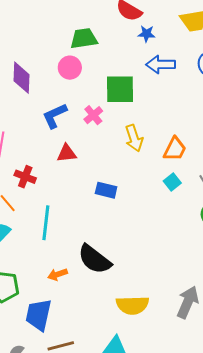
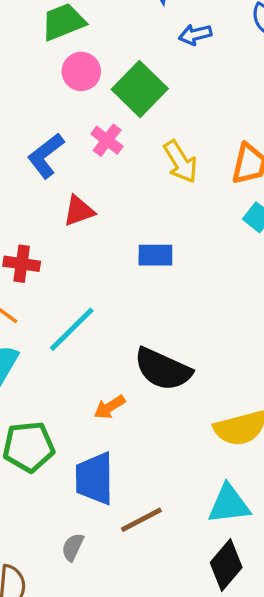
blue arrow: (161, 65) -> (195, 35), size x0.7
pink circle: (70, 68) -> (81, 71), moved
green square: (120, 89) -> (140, 89), turned -32
cyan line: (46, 223) -> (72, 329), turned 52

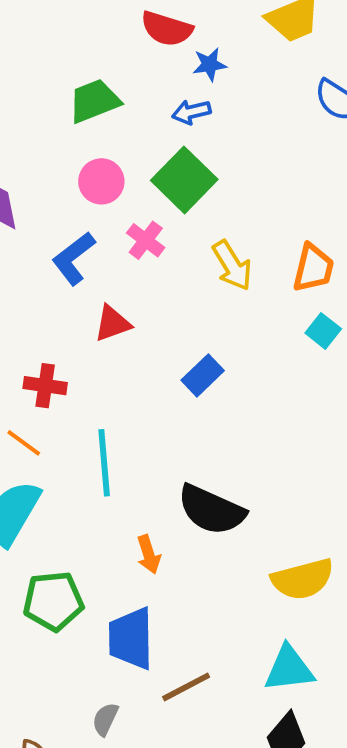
blue arrow: (195, 35) -> (191, 112), moved
pink circle: (81, 71) -> (101, 181), moved
blue rectangle: (155, 255) -> (203, 375), turned -44
cyan line: (72, 329) -> (104, 463), turned -50
orange arrow: (110, 407) -> (149, 554), turned -76

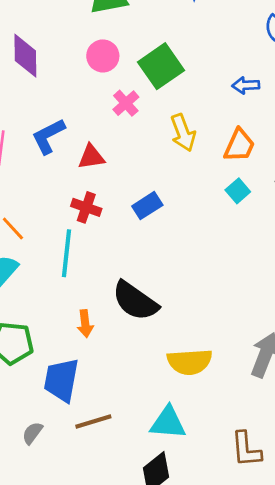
blue arrow: (191, 112) -> (246, 85), moved
blue L-shape: (74, 258) -> (48, 136), moved
red cross: (45, 386) -> (86, 207), moved

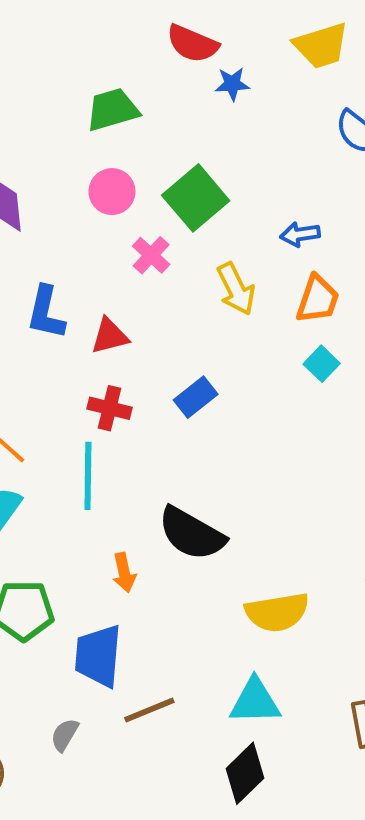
blue arrow: (246, 85) -> (300, 234), moved
blue L-shape: (48, 136) -> (46, 313), turned -45

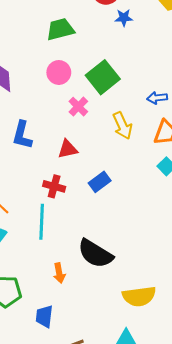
red triangle: (110, 336) -> (68, 149), moved
blue trapezoid: (98, 656) -> (44, 316), size x0.7

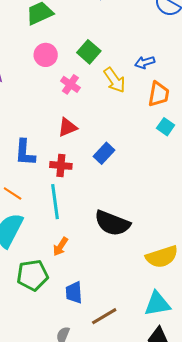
green square: (103, 77) -> (89, 52), size x0.7
yellow arrow: (122, 126) -> (114, 80), moved
blue L-shape: (22, 135) -> (25, 153), moved
orange arrow: (59, 273) -> (60, 247), moved, turned 54

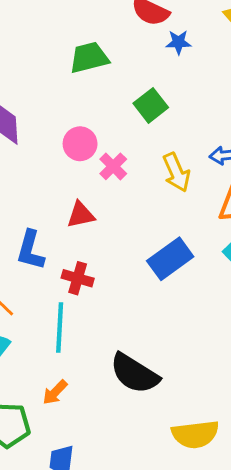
green square: (89, 52) -> (151, 105), moved
pink circle: (46, 55) -> (80, 144), moved
red triangle: (67, 127) -> (81, 215), moved
blue rectangle: (104, 153) -> (170, 259), moved, size x1.4

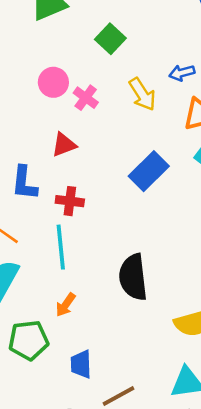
black semicircle: (134, 373) -> (133, 277), turned 60

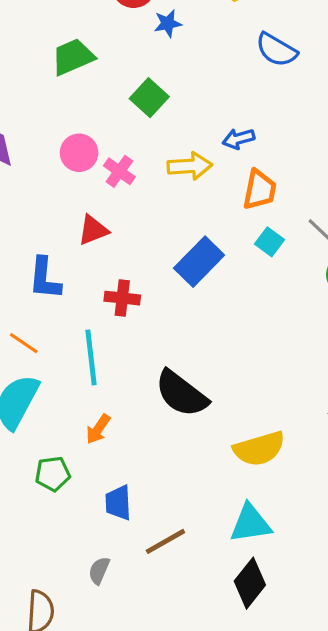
yellow arrow: (142, 94) -> (190, 166), turned -60
red cross: (70, 201) -> (122, 298), moved
black semicircle: (133, 277) -> (181, 394), turned -45
green pentagon: (29, 340) -> (53, 474), size x0.7

